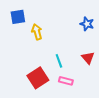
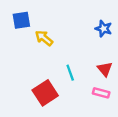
yellow arrow: (37, 32) -> (44, 38), turned -35
pink rectangle: (66, 81) -> (101, 93), moved

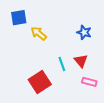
blue star: (104, 29) -> (84, 32), moved
red triangle: (105, 69) -> (81, 61), moved

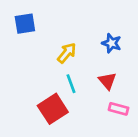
yellow arrow: (39, 33) -> (67, 53), moved, turned 91
cyan line: (62, 64) -> (71, 84), moved

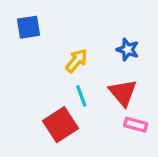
red triangle: (107, 81) -> (123, 93), size x1.4

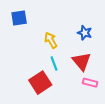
yellow arrow: (76, 61) -> (51, 40), turned -70

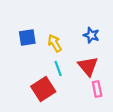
blue square: (19, 18) -> (27, 38), moved
pink rectangle: (90, 83) -> (97, 89), turned 64

